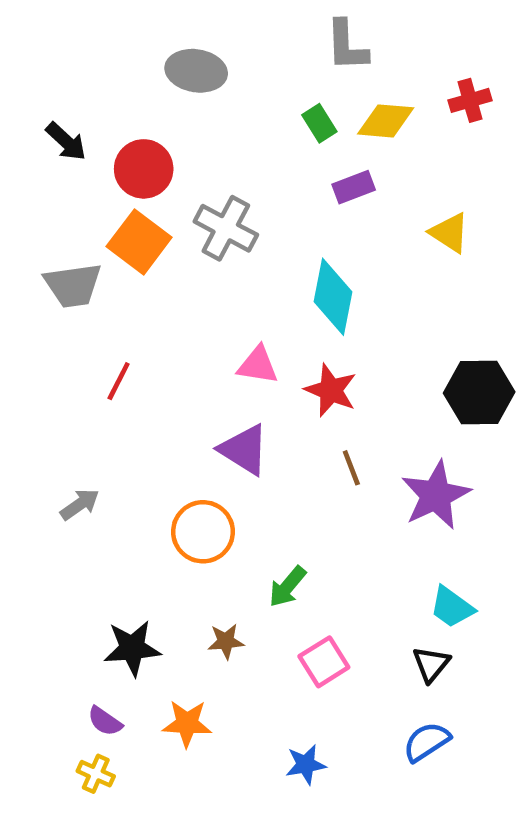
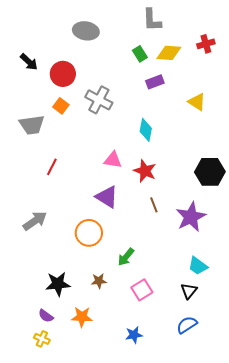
orange square: (139, 242) -> (61, 106), size x0.6
cyan diamond: (333, 297) -> (146, 130), size x0.7
gray arrow: (80, 504) -> (35, 221), size x1.4

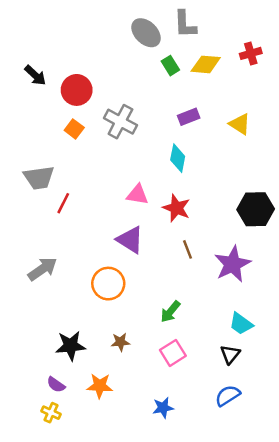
gray ellipse: (86, 31) -> (146, 33), moved, turned 35
purple rectangle: (155, 82) -> (189, 117), moved
gray trapezoid: (32, 125) -> (39, 178), moved
green arrow: (126, 257) -> (170, 312), moved

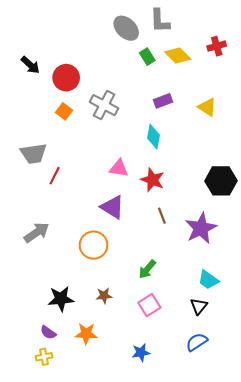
yellow diamond: (206, 64) -> (178, 56), turned 40
yellow cross: (51, 413) -> (44, 357), turned -35

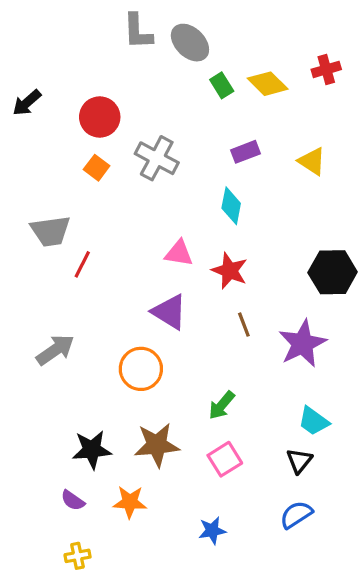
gray L-shape: (160, 21) -> (138, 31), moved
black arrow: (30, 65) -> (27, 103), moved, turned 96
brown star: (104, 296) -> (157, 445), size x1.8
yellow cross: (44, 357) -> (78, 556), moved

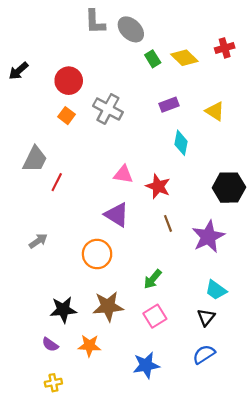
cyan diamond: (231, 206) -> (181, 143), moved
gray trapezoid: (51, 231) -> (35, 159), turned -56
gray arrow: (55, 350) -> (38, 241), size x0.7
blue star: (212, 530) -> (146, 365), size x1.4

